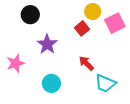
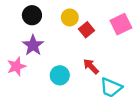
yellow circle: (93, 11) -> (70, 17), moved
purple star: (47, 44) -> (33, 45), moved
cyan circle: (51, 83) -> (60, 75), moved

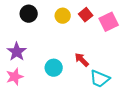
red square: (86, 30) -> (86, 15), moved
purple star: (33, 45) -> (17, 52), moved
pink star: (16, 66) -> (15, 77), moved

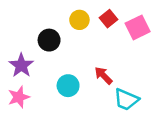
black circle: (29, 14) -> (49, 40), moved

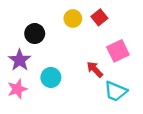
pink square: (138, 27) -> (118, 51), moved
black circle: (49, 40) -> (35, 34), moved
cyan circle: (68, 86) -> (51, 77), moved

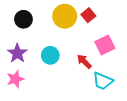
yellow circle: (73, 18) -> (65, 16), size x1.5
black circle: (35, 34) -> (23, 19), moved
cyan circle: (51, 77) -> (50, 55), moved

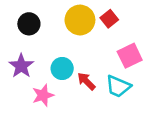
red arrow: (84, 62) -> (86, 81), moved
pink star: (15, 79) -> (43, 95), moved
cyan trapezoid: (103, 81) -> (118, 86), moved

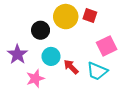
red square: (109, 19) -> (90, 15), turned -32
black circle: (29, 24) -> (41, 30), moved

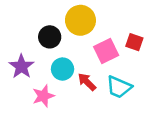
red square: (90, 15) -> (134, 42), moved
pink square: (107, 46) -> (106, 51), moved

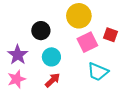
yellow circle: (80, 20) -> (79, 16), moved
red arrow: (87, 82) -> (52, 80), moved, turned 91
pink star: (43, 96) -> (17, 79), moved

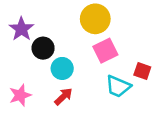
black circle: (41, 31) -> (43, 48), moved
red square: (111, 35) -> (142, 71), moved
purple star: (18, 55) -> (21, 29), moved

